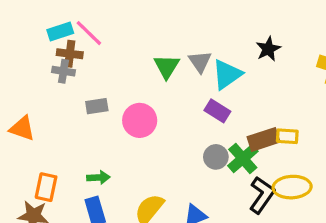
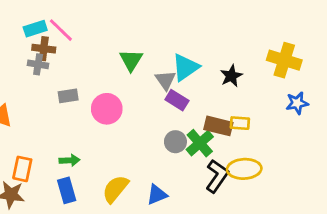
black star: (268, 49) -> (231, 76), moved
gray triangle: (200, 62) -> (165, 80), moved
brown rectangle: (263, 139) -> (218, 126), turned 32

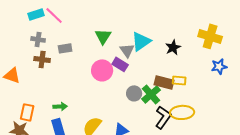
brown cross: (44, 49) -> (42, 59), moved
gray rectangle: (68, 96) -> (65, 48), moved
purple rectangle: (177, 100) -> (120, 64), moved
pink circle: (107, 109) -> (102, 70), moved

